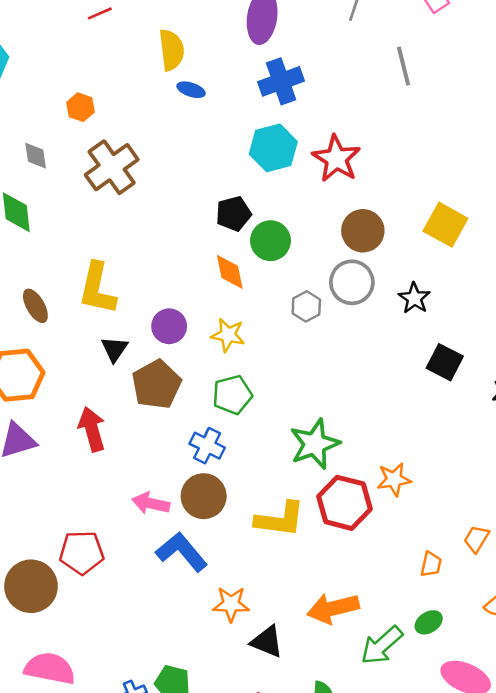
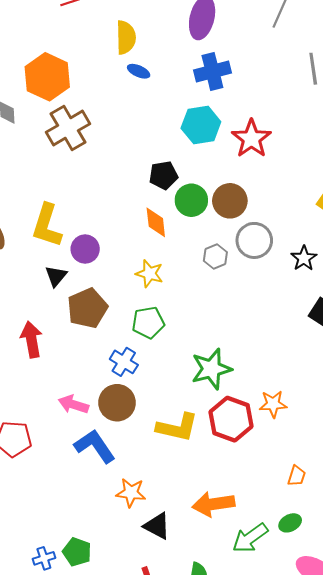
orange hexagon: (80, 107) -> (47, 77), size x2.0
brown circle: (363, 231) -> (230, 201), moved
purple circle: (169, 326) -> (85, 249), moved

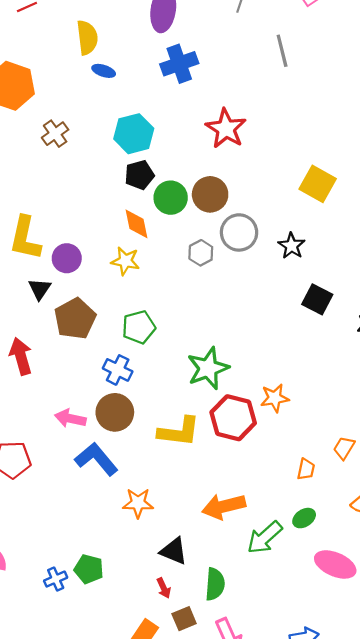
cyan hexagon: (201, 125) -> (134, 134), moved
brown cross: (68, 128) -> (55, 134), moved, size x0.6
yellow star: (149, 274) -> (125, 261), moved
black triangle: (157, 526) -> (174, 551), moved

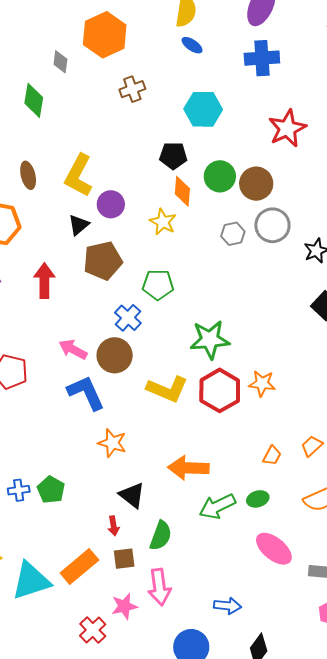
black pentagon: (139, 175) -> (173, 156), moved

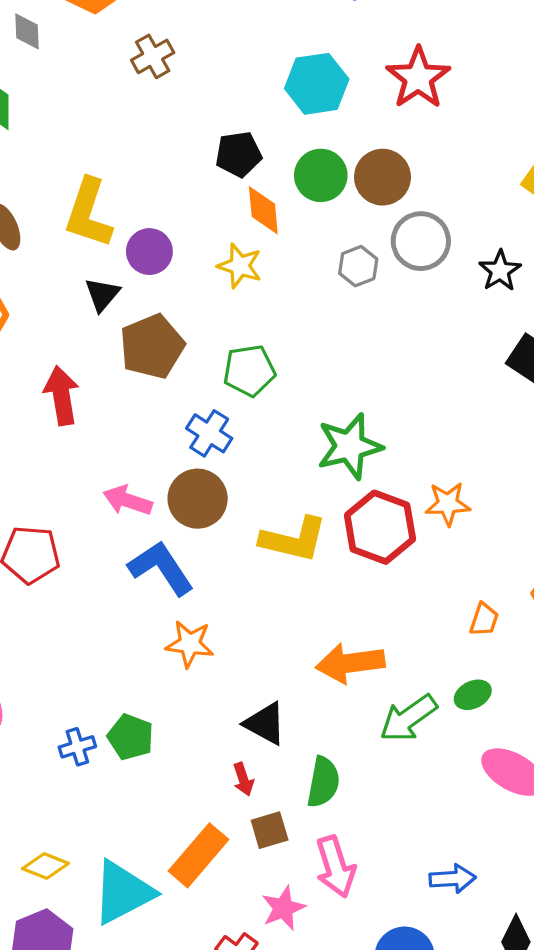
cyan hexagon: (203, 109) -> (317, 84), moved
orange star: (112, 443) -> (190, 644), moved

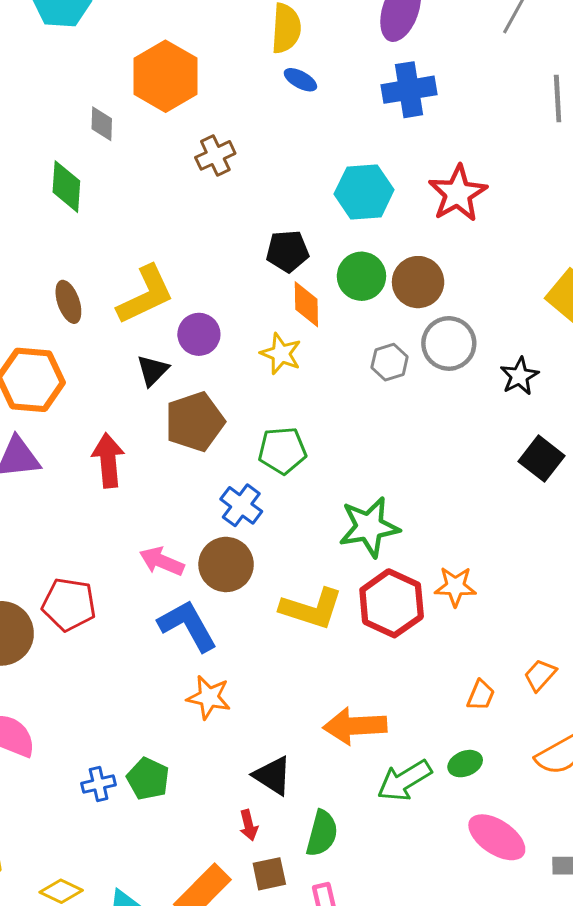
yellow L-shape: (88, 213) -> (146, 295), turned -138

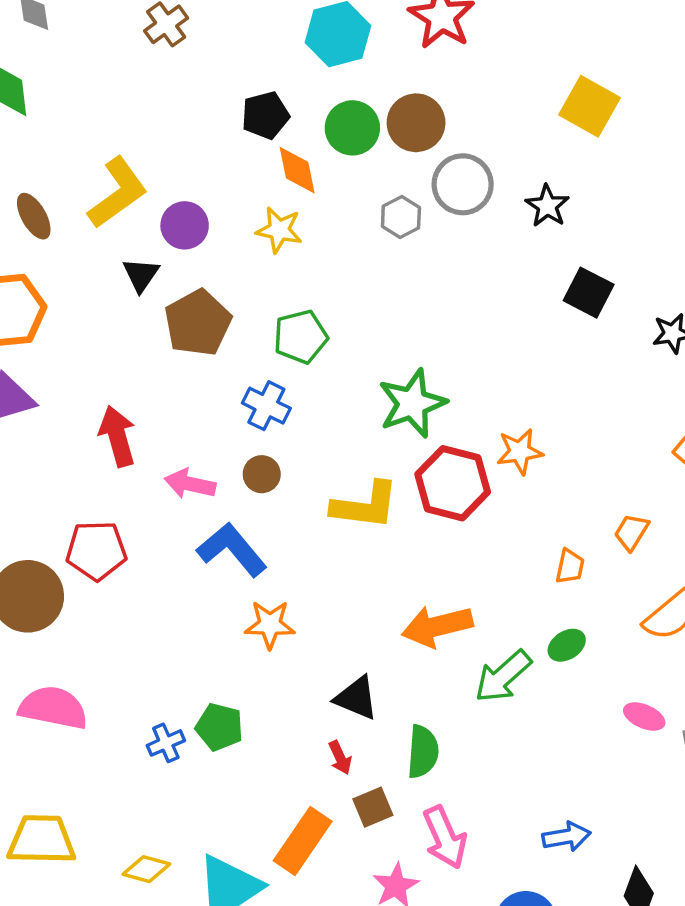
red arrow: (108, 460) -> (117, 436), moved
brown circle: (226, 564) -> (262, 474), size x0.6
pink ellipse: (497, 837) -> (644, 716), moved, size x0.6

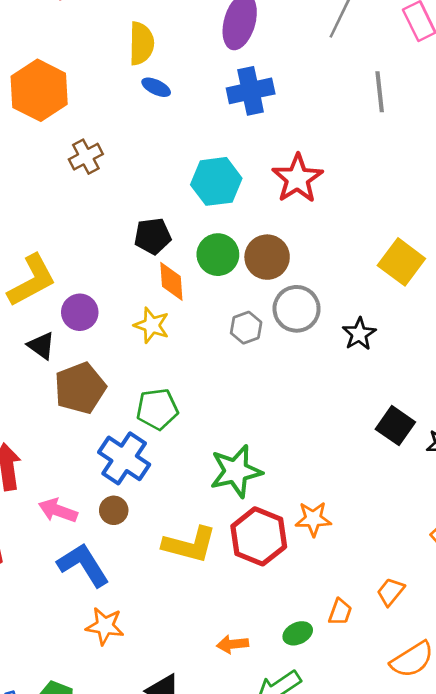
black triangle: (141, 275) -> (41, 346), turned -36
black square: (589, 293) -> (395, 426), moved
blue cross: (266, 406) -> (124, 458), size x1.4
orange arrow: (437, 626) -> (233, 644), size x0.6
green ellipse: (567, 645) -> (298, 633), moved

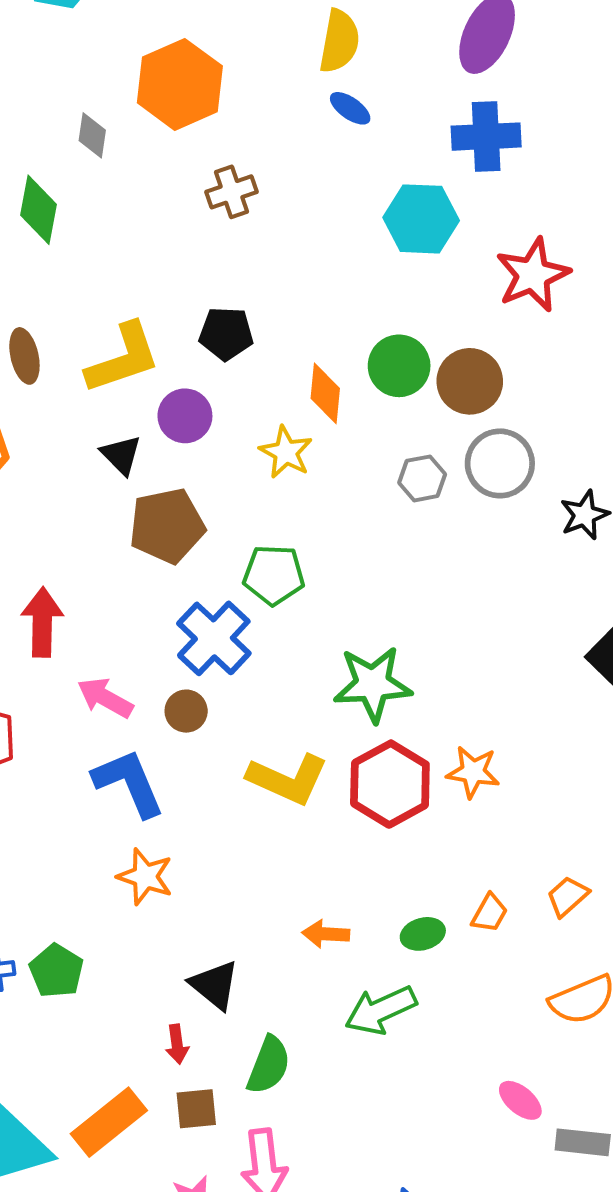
cyan hexagon: (216, 181) -> (421, 219), moved
black pentagon: (153, 236) -> (226, 334), moved

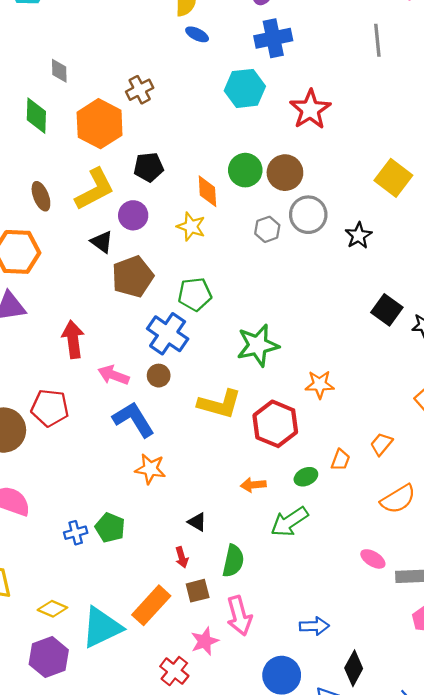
orange hexagon: (180, 84) -> (100, 124), moved
red hexagon: (390, 784) -> (275, 424), moved
black triangle: (214, 985) -> (197, 522), size x0.7

